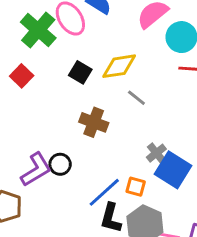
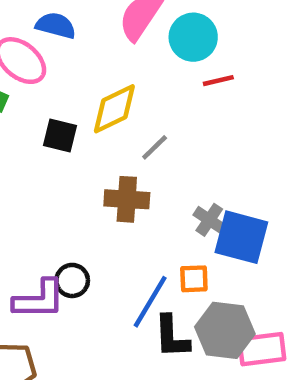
gray line: (136, 98) -> (155, 147), turned -66
brown cross: (94, 122) -> (127, 199), moved
purple L-shape: (36, 170) -> (39, 299), turned 48

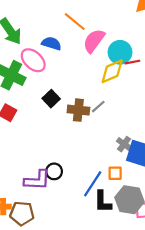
red line: (218, 81) -> (132, 62), moved
yellow diamond: (114, 109) -> (112, 71), moved
black square: (60, 136) -> (51, 99), turned 30
brown cross: (127, 199) -> (78, 110), moved

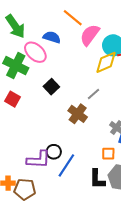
brown cross: (78, 110) -> (78, 114), moved, turned 30
blue line: (93, 184) -> (66, 165), moved

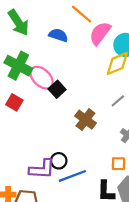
pink ellipse: (35, 52) -> (42, 78), moved
gray line: (93, 94) -> (118, 101), moved
blue line: (66, 165) -> (72, 176), turned 35

